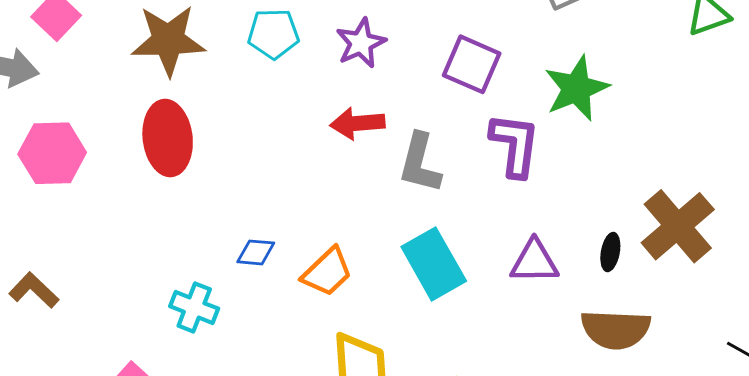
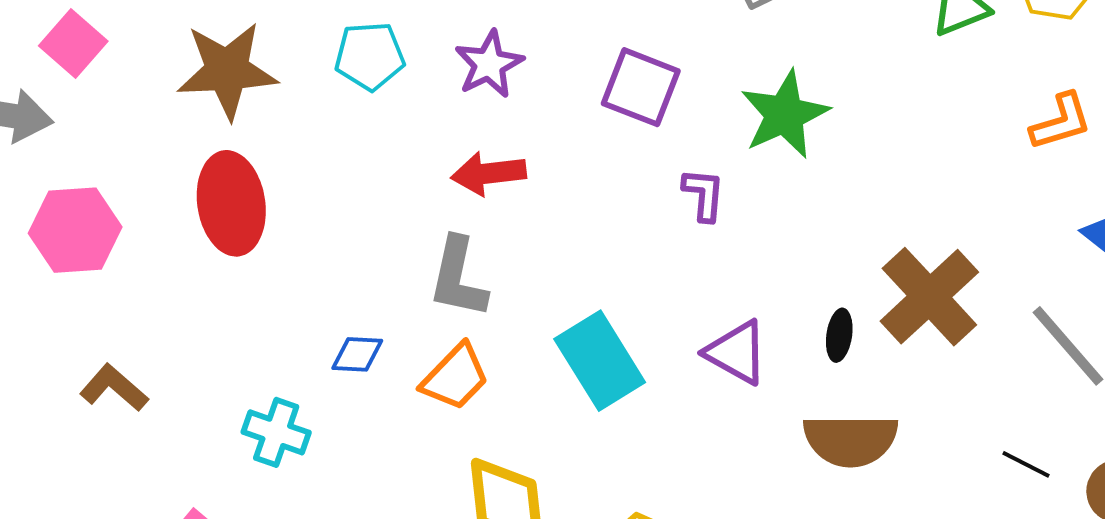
purple L-shape: (515, 145) -> (704, 194), size x0.6
gray L-shape: (420, 163) -> (458, 278), moved
purple triangle: (534, 262) -> (736, 352), turned 32
brown L-shape: (34, 290) -> (114, 388), moved

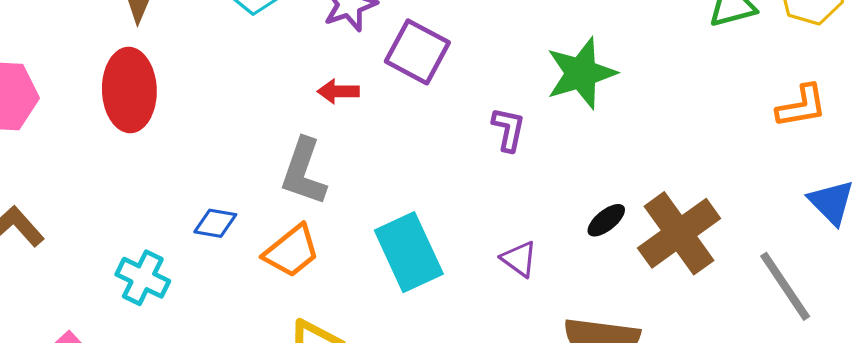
purple square: (641, 87) -> (417, 52), moved
red arrow: (489, 173) -> (338, 91), size x0.7
black ellipse: (839, 335) -> (606, 220), moved, turned 36
purple triangle: (736, 352) -> (519, 259), size x0.7

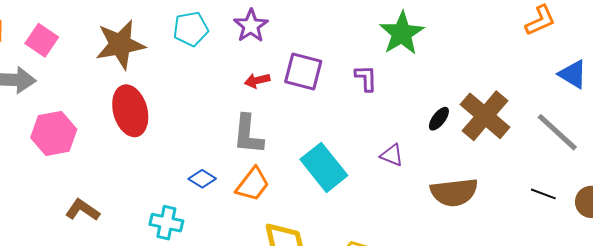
purple square: (417, 52) -> (303, 71), moved
blue diamond: (215, 223) -> (202, 179), turned 36

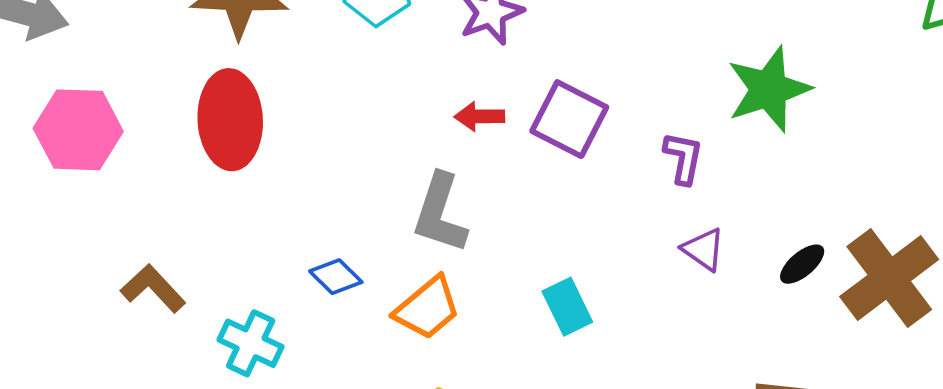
purple triangle: (392, 155) -> (704, 249), moved
cyan rectangle: (324, 167) -> (567, 307), size x0.6
brown L-shape: (83, 210) -> (153, 288), moved

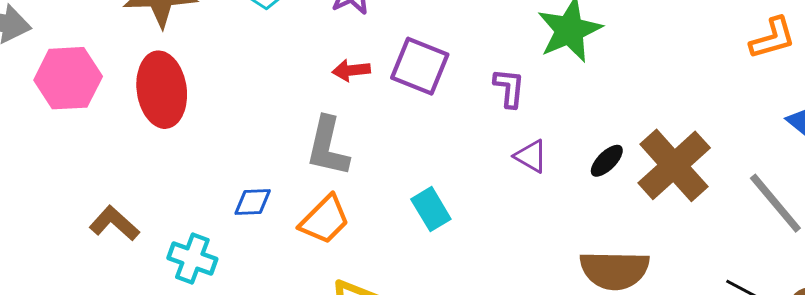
pink hexagon: (78, 130) -> (68, 78), moved
blue diamond: (336, 277) -> (253, 202), turned -42

